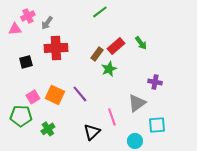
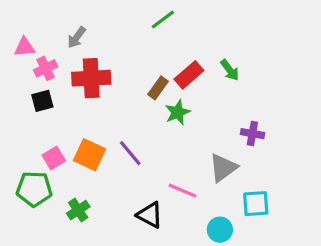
pink cross: (28, 16) -> (46, 68), moved
pink line: (112, 117) -> (182, 191), turned -48
black triangle: (92, 132) -> (150, 215), turned -48

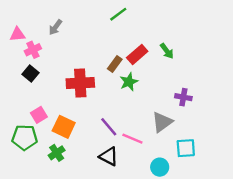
red cross: (91, 78) -> (80, 83), moved
black square: (42, 101) -> (31, 73), turned -35
purple line: (130, 153) -> (109, 127), moved
orange square: (90, 155) -> (64, 127), moved

